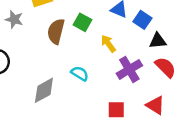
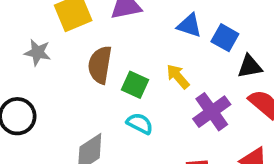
green square: (83, 22) -> (135, 85), moved

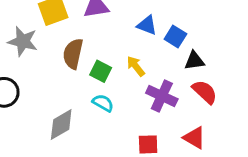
gray star: (38, 52) -> (23, 41), size x1.4
purple cross: (212, 112) -> (162, 96), turned -32

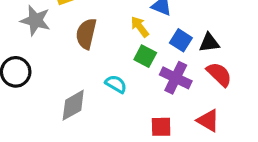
blue square: (175, 37) -> (181, 40), moved
yellow arrow: (136, 66) -> (140, 27), moved
green square: (101, 71) -> (145, 56), moved

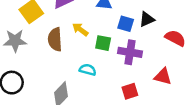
yellow arrow: (140, 27) -> (80, 29), moved
red semicircle: (219, 74) -> (175, 38), moved

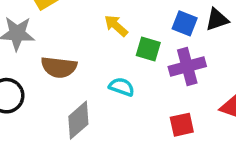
brown semicircle: (55, 39) -> (59, 67), moved, turned -85
purple cross: (130, 52) -> (187, 67), turned -30

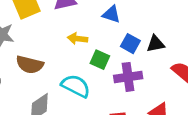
yellow arrow: (116, 26) -> (78, 39), turned -42
cyan semicircle: (122, 87) -> (76, 86), size x1.5

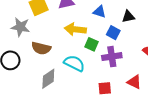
yellow arrow: (78, 39) -> (75, 29), size x1.5
black triangle: (156, 44) -> (128, 17), moved

